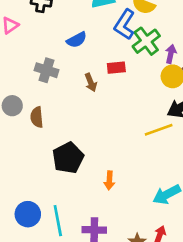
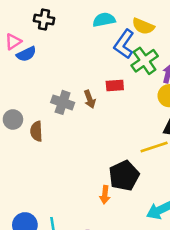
blue semicircle: (77, 40) -> (26, 54), moved
gray cross: (46, 70) -> (63, 102), moved
black pentagon: (68, 158) -> (124, 176), moved

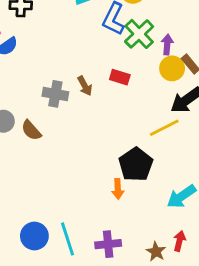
red rectangle: (115, 86) -> (120, 77), moved, turned 30
brown semicircle: (36, 131) -> (31, 130), turned -30

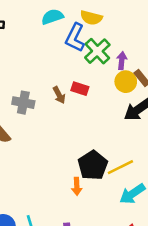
brown arrow: (85, 86) -> (59, 95), moved
yellow line: (164, 128) -> (120, 167), moved

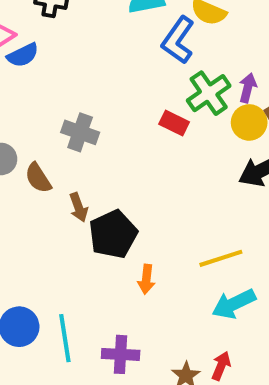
green cross: (97, 51) -> (209, 93), moved
brown arrow: (59, 95) -> (79, 207), moved
black pentagon: (93, 165) -> (113, 234), moved

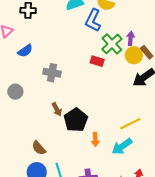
blue semicircle: (23, 55) -> (25, 51), moved
brown semicircle: (38, 178) -> (39, 148), moved
cyan arrow: (234, 304) -> (122, 146), moved

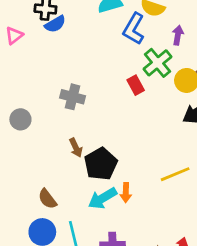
purple arrow: (131, 38) -> (178, 35), moved
blue semicircle: (25, 51) -> (55, 24), moved
red rectangle: (97, 61) -> (136, 85), turned 40
cyan arrow: (122, 146) -> (102, 198), moved

